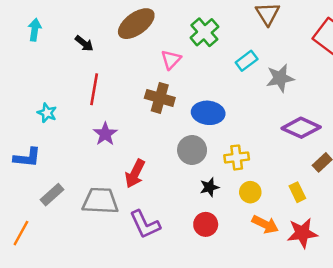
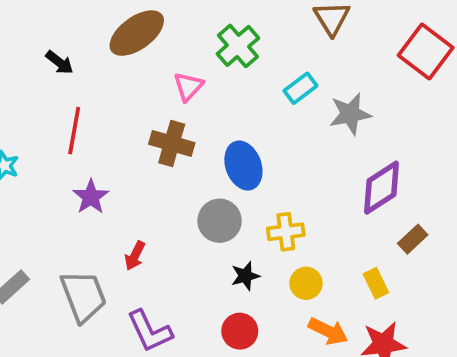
blue ellipse: (208, 113) -> (243, 166), turned 64
purple diamond: (301, 128) -> (381, 188), turned -57
red arrow: (135, 174) -> (135, 256), size x0.7
gray trapezoid: (100, 201) -> (83, 296), turned 66

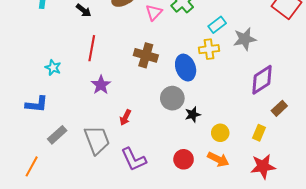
pink triangle: (188, 86) -> (154, 12), moved
yellow cross: (286, 232) -> (209, 49), moved
black star: (245, 276) -> (193, 114), moved
yellow rectangle: (376, 283) -> (259, 133), turned 49
orange arrow: (328, 331) -> (218, 159), moved

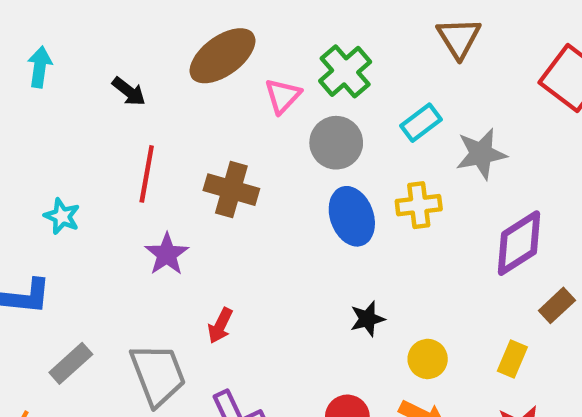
yellow cross: (209, 49) -> (419, 205), moved
brown cross: (146, 55) -> (231, 190), moved
gray circle: (172, 98) -> (336, 143), moved

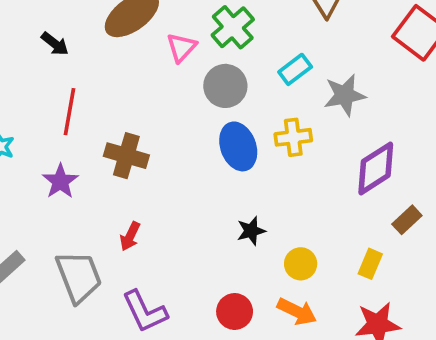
brown cross: (231, 190) -> (126, 156), moved
purple star: (167, 254) -> (60, 181), moved

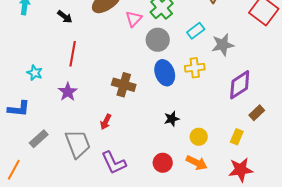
brown cross: (126, 156) -> (124, 85), moved

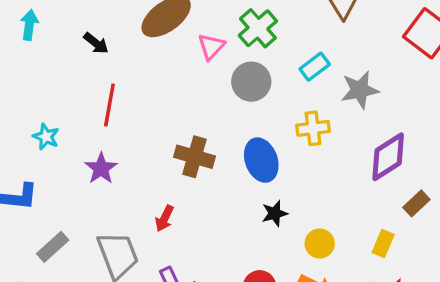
blue ellipse: (165, 73) -> (261, 160), moved

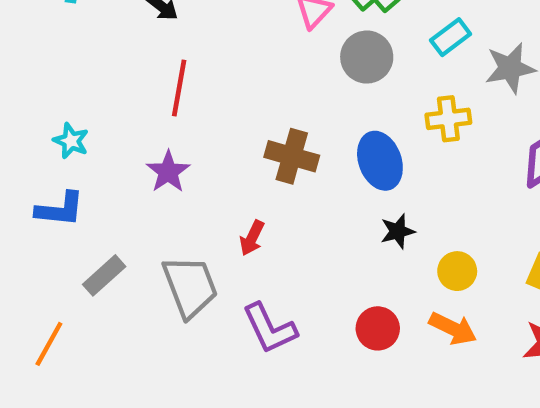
cyan star: (46, 137) -> (71, 141), moved

